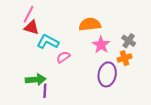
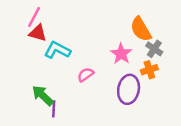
orange semicircle: (90, 24) -> (141, 29), moved, turned -115
pink semicircle: (63, 57) -> (86, 75), moved
green arrow: (36, 80) -> (43, 95), turned -132

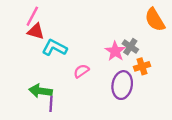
orange semicircle: (141, 29) -> (155, 20), moved
gray cross: (154, 49) -> (130, 47), moved
green arrow: (43, 95) -> (40, 91), turned -35

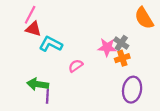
pink star: (115, 51) -> (107, 47), turned -30
orange cross: (142, 66) -> (122, 58), moved
purple ellipse: (122, 85) -> (132, 90), moved

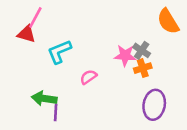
red triangle: (33, 29) -> (26, 34), moved
cyan L-shape: (51, 44) -> (59, 52), turned -50

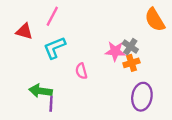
pink line: (35, 18) -> (52, 16), moved
pink semicircle: (88, 77) -> (81, 71), turned -70

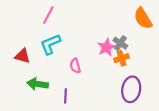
red triangle: (24, 31) -> (22, 56), moved
pink star: (115, 51) -> (106, 47), turned -30
purple line: (51, 104) -> (66, 96), moved

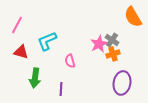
pink line: (48, 15) -> (17, 25), moved
green arrow: (38, 84) -> (35, 78), turned -90

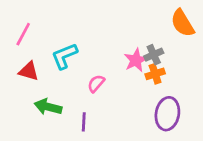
gray cross: (112, 40) -> (154, 55), turned 32
pink semicircle: (70, 61) -> (96, 83), turned 56
green arrow: (35, 78) -> (48, 107), turned 96

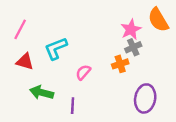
pink star: (136, 60) -> (131, 29), moved
orange cross: (155, 74) -> (120, 64), moved

